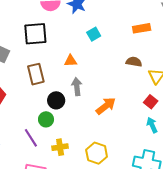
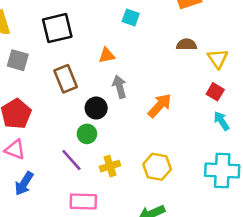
cyan square: (94, 34) -> (131, 17), turned -32

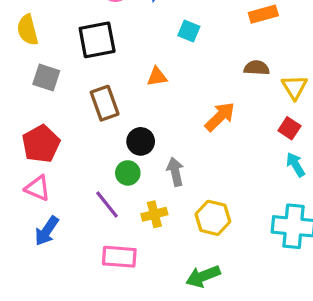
gray arrow: (119, 87) -> (175, 172), moved
orange arrow: (160, 105) -> (220, 117), moved

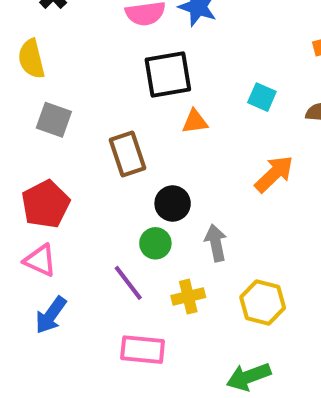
cyan square: (189, 31) -> (262, 97), moved
black square: (97, 40) -> (168, 74), moved

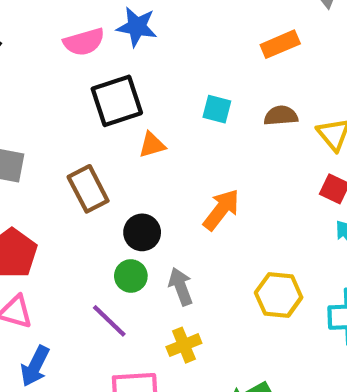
orange arrow: (274, 174) -> (221, 210), moved
gray arrow: (216, 243) -> (181, 286), moved
yellow cross: (188, 297) -> (184, 345), moved
yellow hexagon: (263, 303) -> (279, 295), moved

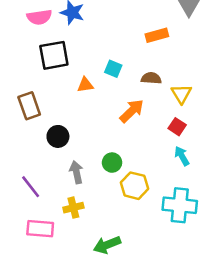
orange triangle: (152, 145) -> (85, 85), moved
orange arrow: (221, 210) -> (132, 111), moved
green circle: (131, 276) -> (112, 163), moved

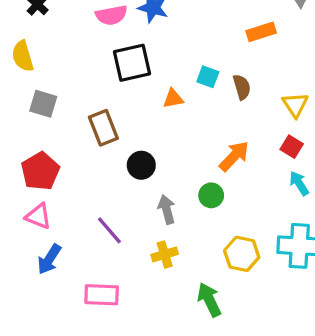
brown semicircle: (151, 78) -> (242, 87), moved, turned 72
orange arrow: (132, 111) -> (234, 156), moved
yellow hexagon: (134, 186) -> (242, 254), moved
pink rectangle: (40, 229) -> (102, 295), moved
green arrow: (107, 245) -> (209, 300), turned 88

